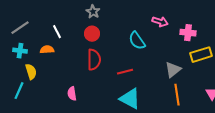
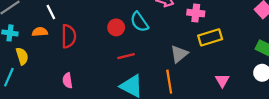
red circle: (92, 34) -> (116, 27), moved
red semicircle: (94, 60) -> (69, 36), moved
orange line: (177, 95) -> (169, 82), moved

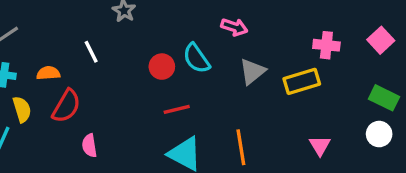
white line: (51, 12) -> (91, 52), moved
pink cross: (196, 13) -> (326, 45), moved
red semicircle: (69, 36) -> (66, 106), moved, turned 30
gray triangle: (179, 54) -> (252, 71), moved

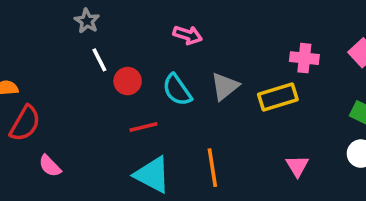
pink arrow: (234, 27) -> (188, 35), moved
white line: (91, 52) -> (99, 60), moved
cyan semicircle: (196, 58) -> (177, 90), moved
pink semicircle: (89, 146) -> (50, 166), turned -35

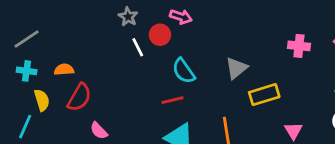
pink arrow: (188, 35) -> (181, 17), moved
red circle: (128, 81) -> (160, 35), moved
cyan semicircle: (177, 90) -> (184, 71), moved
yellow rectangle: (278, 97) -> (264, 95), moved

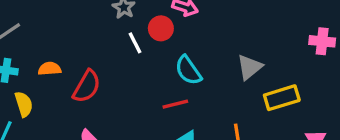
red semicircle: (79, 97) -> (87, 86), moved

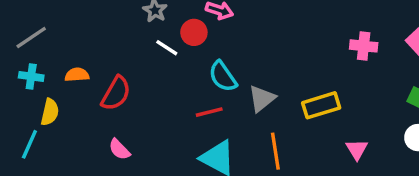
white line: (135, 43) -> (167, 48), turned -30
gray triangle: (250, 67) -> (262, 99), moved
yellow semicircle: (24, 104) -> (50, 112), turned 30

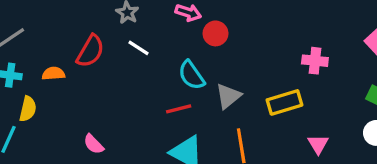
red circle: (194, 32) -> (216, 33), moved
pink cross: (364, 46) -> (315, 61), moved
red semicircle: (116, 93) -> (90, 51), moved

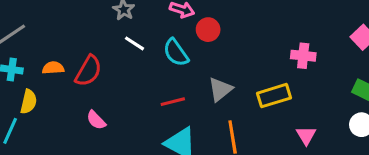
red semicircle: (90, 51) -> (88, 71), moved
cyan semicircle: (191, 75) -> (176, 53), moved
pink semicircle: (94, 144) -> (96, 120), moved

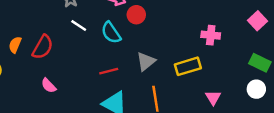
orange semicircle: (53, 68) -> (15, 45), turned -63

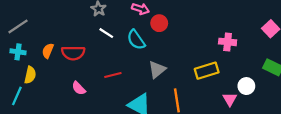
red semicircle: (43, 47) -> (73, 53), turned 60
gray triangle: (146, 62) -> (157, 69), moved
red line: (109, 71) -> (113, 75), moved
white circle: (256, 89) -> (246, 86), moved

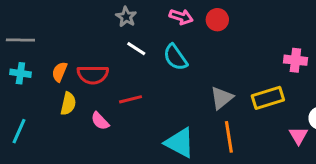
red circle: (159, 23) -> (217, 20), moved
gray line: (18, 26) -> (20, 40), turned 35
gray triangle: (157, 69) -> (222, 98), moved
yellow semicircle: (30, 75) -> (68, 104), moved
red line: (113, 75) -> (130, 99), moved

